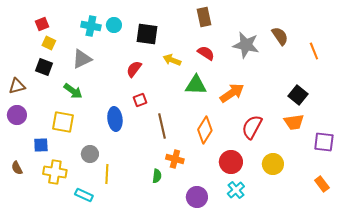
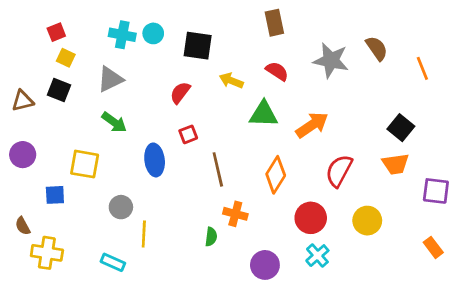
brown triangle: (17, 86) -> (23, 101), moved
green arrow: (73, 91) -> (114, 122), moved
yellow cross: (55, 172) -> (47, 253), moved

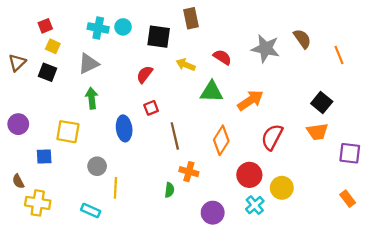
brown rectangle: (274, 23) -> (191, 18), moved
brown triangle: (23, 101) -> (17, 63), moved, turned -30
green arrow: (114, 122) -> (92, 98), turned -132
yellow circle: (367, 221) -> (282, 188), moved

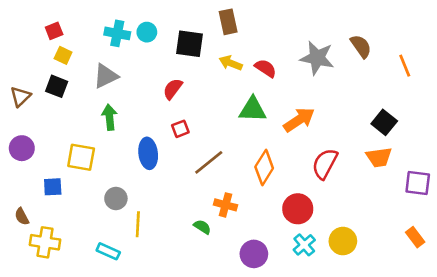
brown triangle: (17, 63) -> (20, 97), moved
yellow arrow: (186, 65) -> (231, 63), moved
brown line: (175, 136) -> (209, 162), turned 64
yellow circle: (282, 188) -> (343, 241), moved
green semicircle: (169, 190) -> (202, 227), turned -64

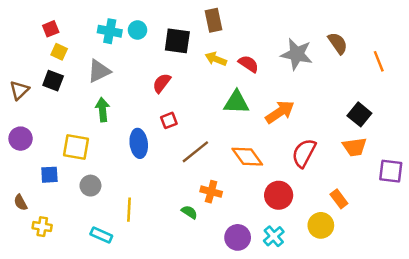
orange diamond: (264, 168) -> (247, 157), turned -68
gray circle: (116, 198) -> (90, 186), moved
orange rectangle: (415, 237) -> (339, 199), moved
yellow cross: (45, 242) -> (42, 227), size x0.7
cyan cross: (304, 245) -> (274, 236), moved

